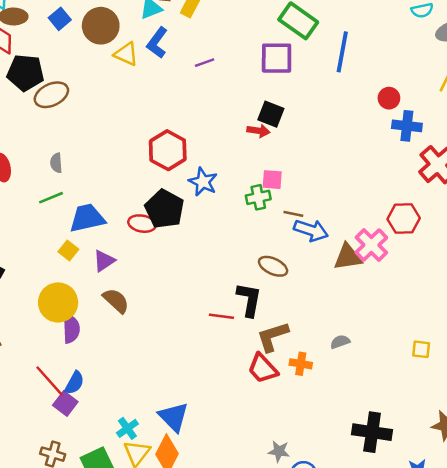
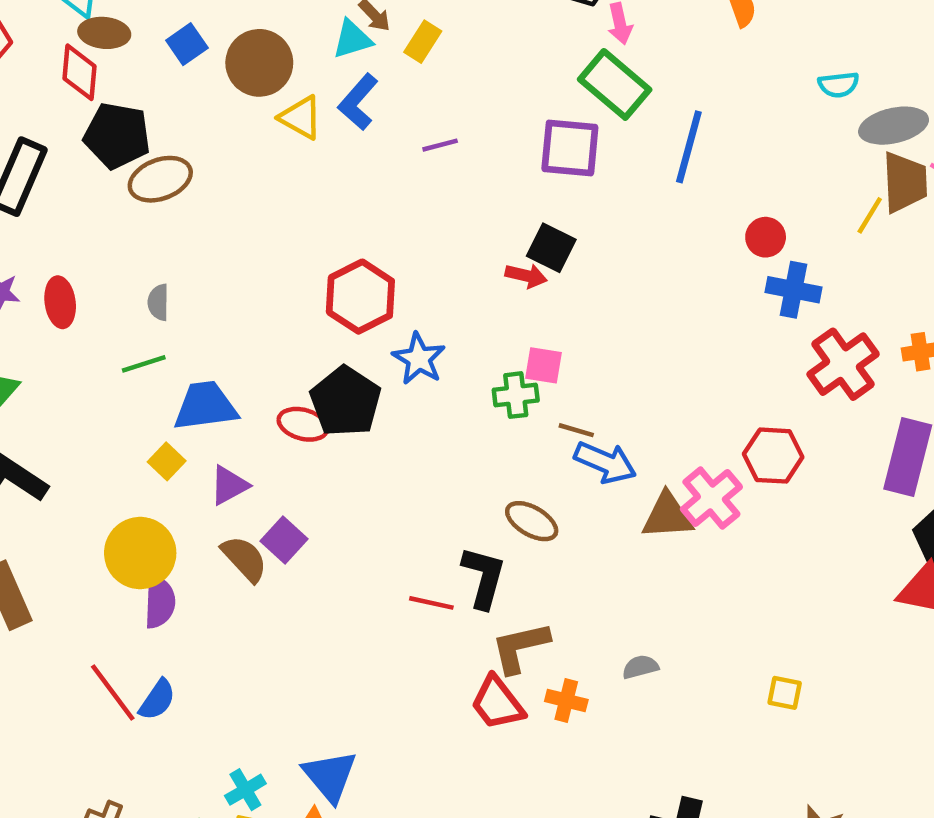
purple square: (65, 404) -> (284, 540), moved

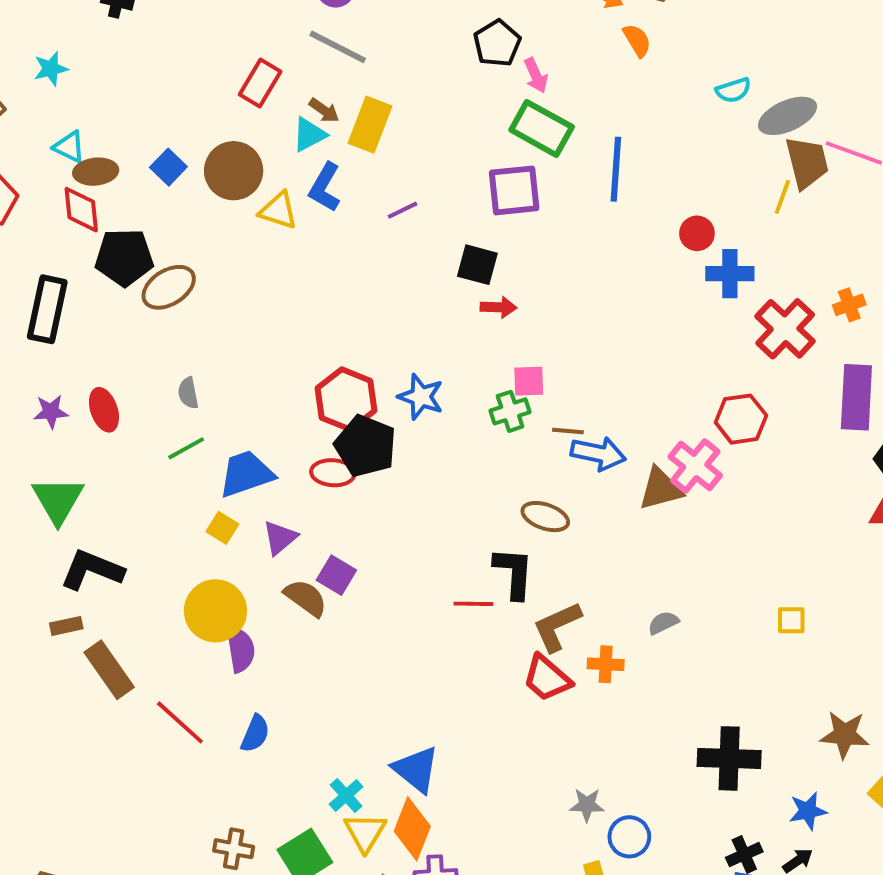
yellow rectangle: (423, 42) -> (370, 125), size x1.5
black square: (551, 248) -> (477, 265), moved
red hexagon: (360, 297) -> (346, 399), moved
red line: (113, 693) -> (180, 722), moved

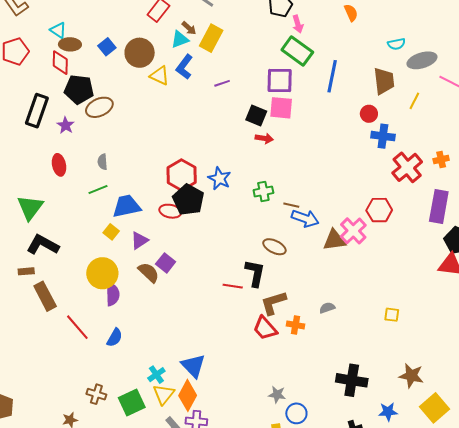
brown trapezoid: (807, 163) -> (384, 81), moved
pink square: (529, 381) -> (281, 108), moved, size x1.4
purple star: (51, 412) -> (66, 125), moved, turned 30

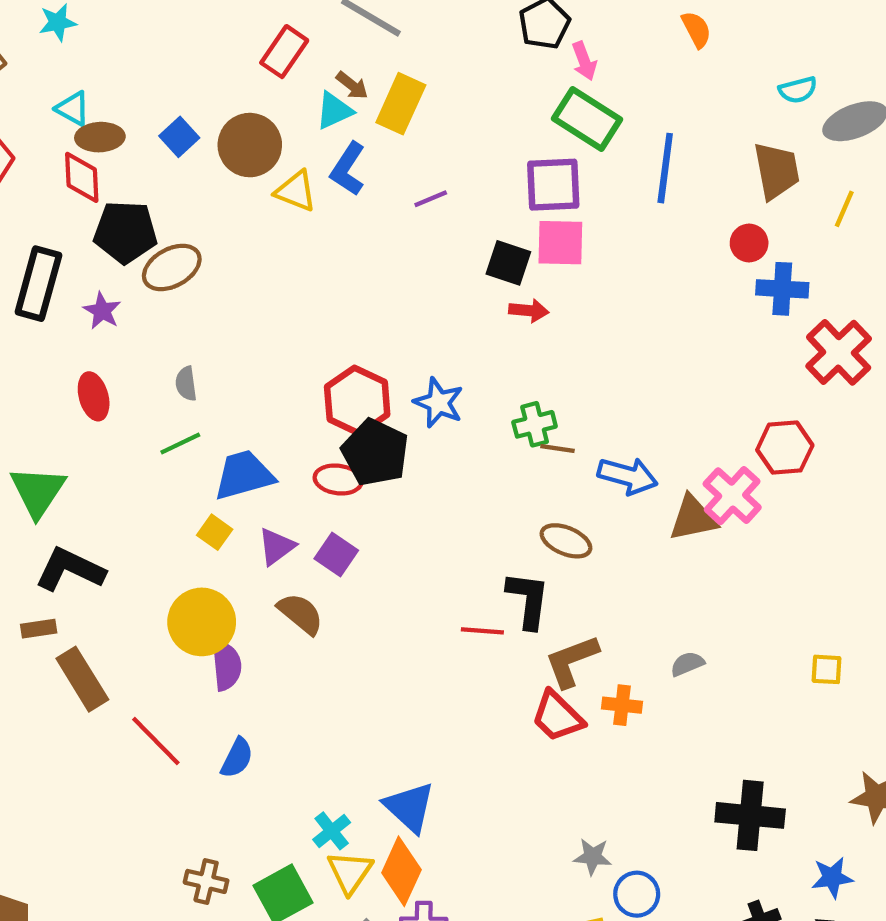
brown line: (291, 205) -> (558, 448), moved
purple square: (166, 263) -> (336, 554), moved

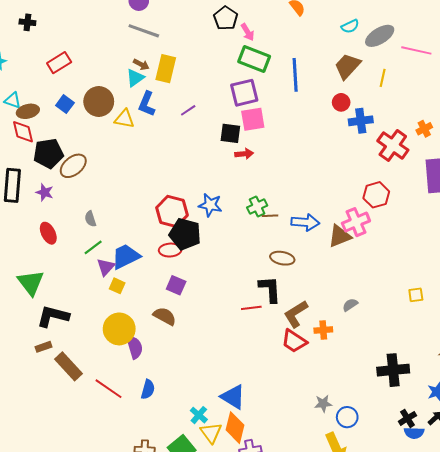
red rectangle: (284, 52) -> (59, 63), moved, turned 35
brown trapezoid: (777, 171) -> (347, 66), turned -116
pink cross: (732, 496) -> (356, 222), turned 36
purple triangle: (276, 547) -> (106, 267), moved

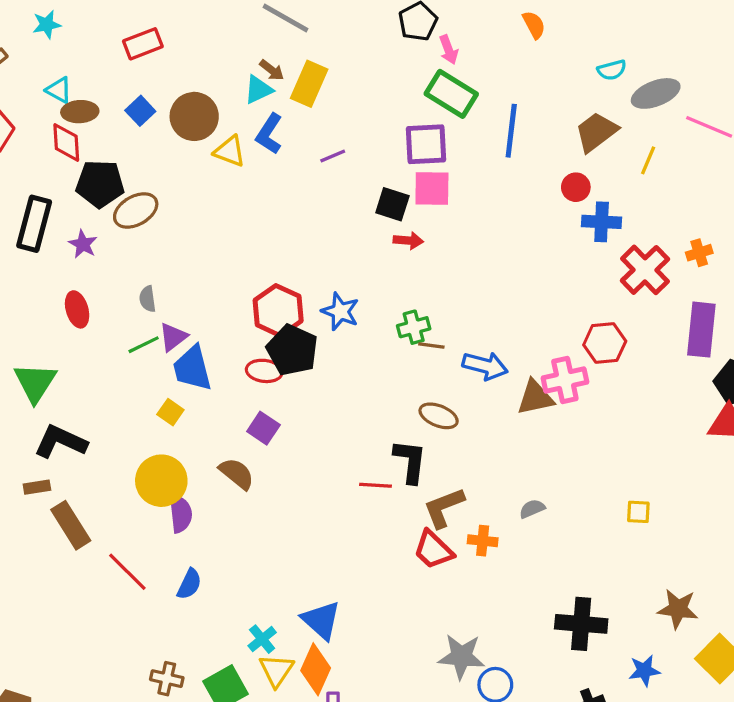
blue trapezoid: (126, 256) -> (192, 368), turned -88
purple triangle: (106, 267) -> (173, 337), moved
gray star: (323, 404) -> (461, 657), size x1.6

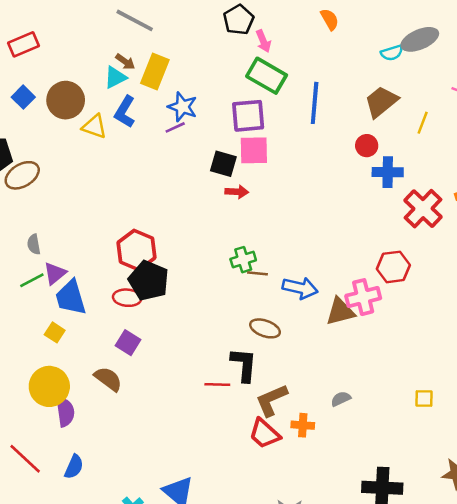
gray ellipse: (656, 93) -> (420, 39), moved
blue star: (340, 311) -> (182, 107), moved

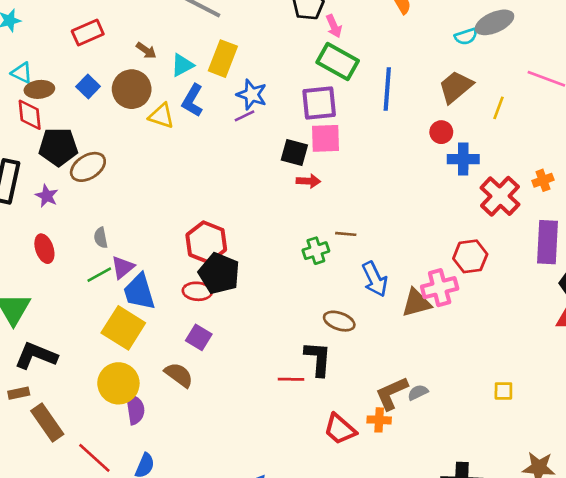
brown arrow: (125, 62) -> (146, 50), moved
brown line: (258, 273) -> (346, 234), moved
blue arrow: (300, 288) -> (375, 279), turned 52
yellow square: (55, 332) -> (123, 328), size x2.0
brown L-shape: (271, 400) -> (392, 393), moved

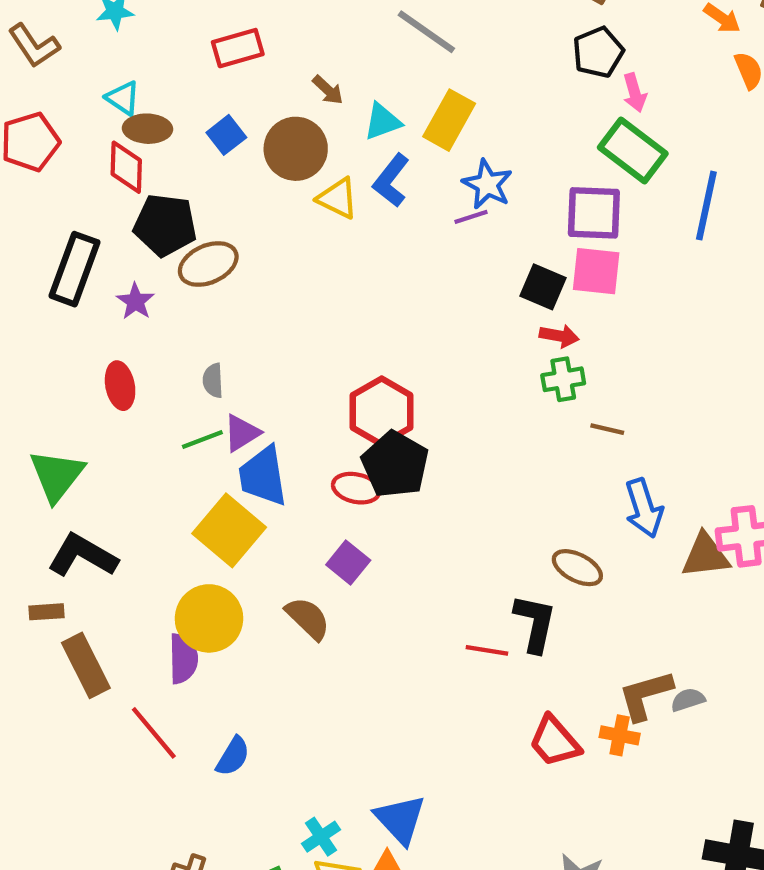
green cross: (316, 251) -> (563, 379), moved
purple semicircle: (135, 409) -> (183, 659), moved

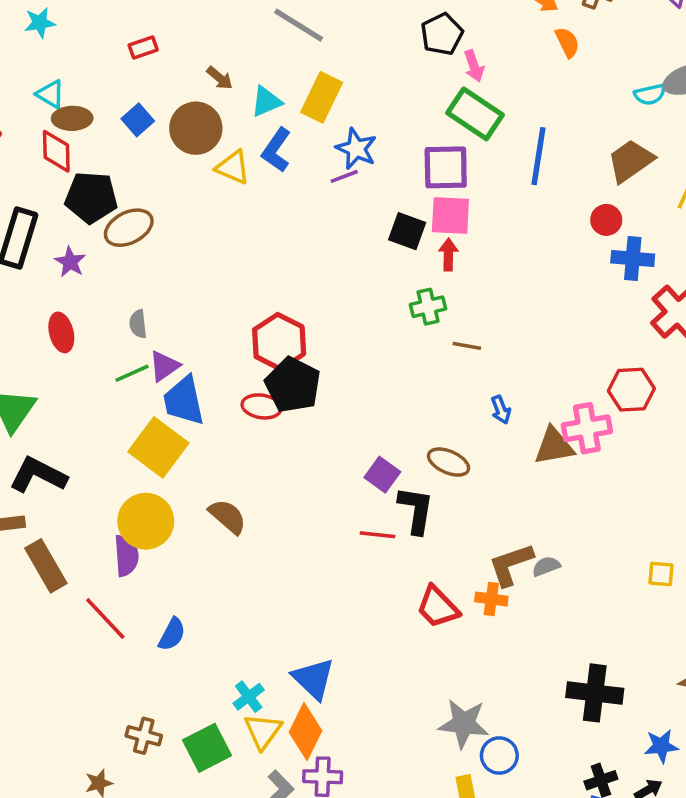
red rectangle: (238, 48) -> (143, 47), size x0.7
red arrow: (559, 336) -> (448, 254), moved, turned -96
blue arrow: (644, 508) -> (501, 410), size x0.6
purple square: (348, 562) -> (382, 475), moved

